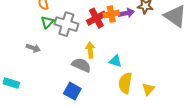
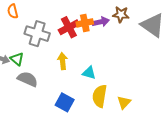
green triangle: (47, 22) -> (17, 59), moved, turned -32
gray semicircle: (81, 65) -> (28, 79), moved
blue square: (72, 91) -> (65, 102), moved

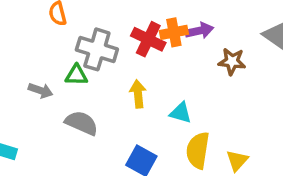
brown star: (121, 14) -> (232, 61), moved
red cross: (69, 27) -> (148, 39), turned -36
green triangle: (17, 59) -> (76, 75), moved, turned -40

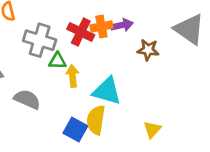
green triangle: (76, 75) -> (57, 61), moved
cyan triangle: (181, 113) -> (107, 91), size x1.6
yellow semicircle: (198, 150) -> (96, 120), moved

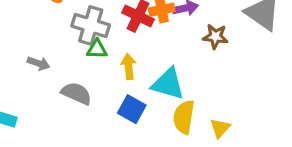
green triangle: (57, 61) -> (97, 49), moved
yellow semicircle: (96, 120) -> (184, 117), moved
blue square: (75, 130) -> (132, 109), moved

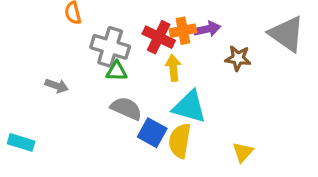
yellow arrow: (129, 67) -> (173, 68), moved
gray semicircle: (76, 93) -> (126, 108), moved
yellow semicircle: (184, 117) -> (180, 141), moved

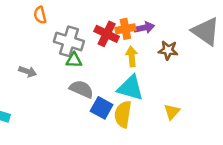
yellow arrow: (173, 68) -> (132, 56), moved
yellow triangle: (243, 152) -> (172, 112), moved

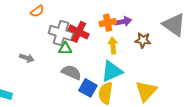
orange semicircle: (40, 15) -> (37, 11), turned -112
red cross: (107, 34) -> (79, 32), moved
cyan triangle: (130, 88) -> (112, 71), turned -40
yellow triangle: (172, 112) -> (146, 91), size x1.6

